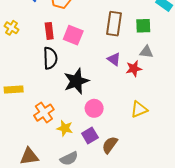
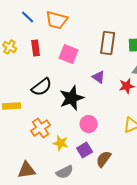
red rectangle: (49, 31) -> (36, 48), moved
black semicircle: (50, 58) -> (42, 87), moved, turned 55
purple triangle: (114, 59) -> (99, 77), moved

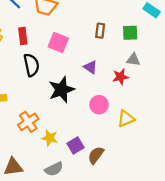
brown rectangle: (108, 43) -> (100, 31), size x0.6
black semicircle: (42, 87) -> (31, 65), moved, turned -65
pink circle: (89, 124) -> (99, 105), moved

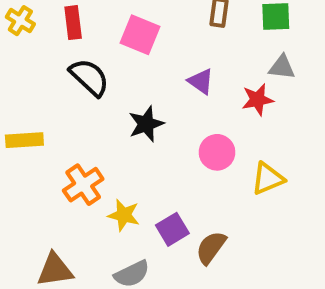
black semicircle: (31, 65) -> (89, 77), turned -35
black star: (61, 90) -> (146, 124), size x0.7

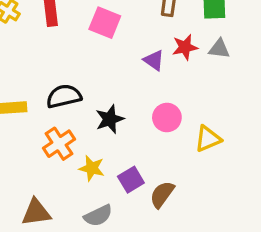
black semicircle: (89, 77) -> (64, 96), moved, turned -56
red star: (258, 100) -> (185, 47), moved
black star: (146, 124) -> (110, 119), moved

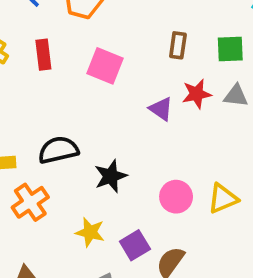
pink circle: (167, 118) -> (176, 197), moved
orange cross: (59, 144) -> (30, 202), moved

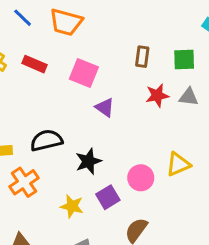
red rectangle: (43, 55) -> (34, 64), turned -60
purple triangle: (161, 109) -> (105, 107), moved
yellow triangle: (223, 199) -> (178, 164), moved
purple square: (135, 245) -> (108, 197), moved

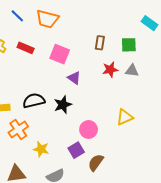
black star: (88, 161) -> (63, 105), moved
pink circle: (141, 178) -> (89, 129), moved
purple square: (108, 197) -> (76, 150), moved
yellow star: (72, 206) -> (41, 149), moved

